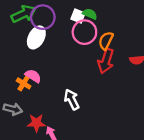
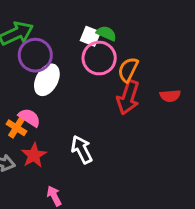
purple circle: (43, 17) -> (35, 55), moved
white ellipse: (36, 37) -> (47, 80), moved
red star: (36, 123) -> (34, 155), moved, turned -30

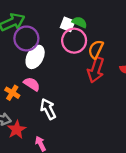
pink semicircle: (29, 118) -> (32, 84), moved
white arrow: (82, 149) -> (48, 109), moved
red star: (34, 155) -> (17, 130), moved

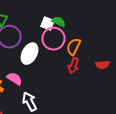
white ellipse: (35, 57) -> (30, 54), moved
red arrow: (96, 70) -> (74, 66), size x0.7

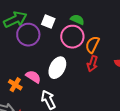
white square: (48, 24) -> (48, 22), moved
white ellipse: (30, 54) -> (57, 68), moved

